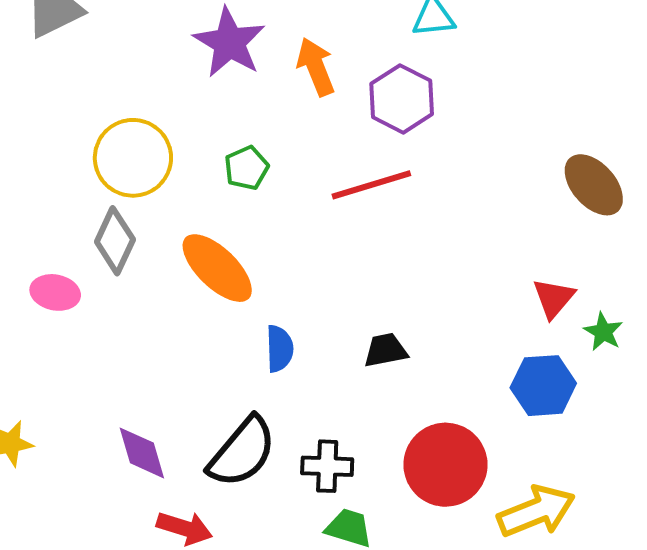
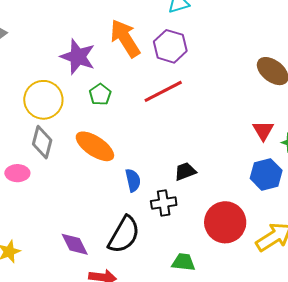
purple star: (229, 43) -> (78, 57), moved
orange arrow: (316, 67) -> (125, 38), size x1.4
black cross: (327, 466) -> (164, 203), moved

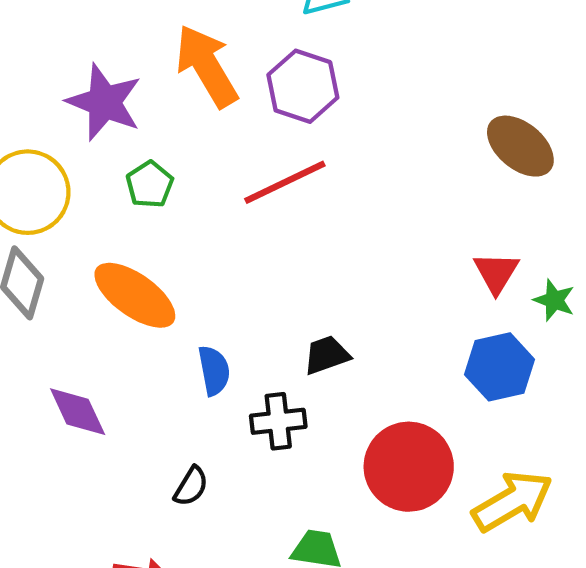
black semicircle: (124, 235) -> (191, 486), size x0.5
purple diamond: (75, 244) -> (78, 412), moved

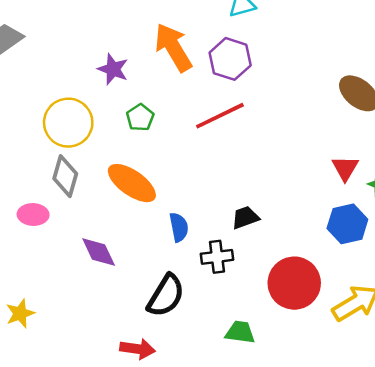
purple star: (104, 102) -> (113, 69), size x0.7
black semicircle: (191, 486) -> (166, 296), size x1.8

